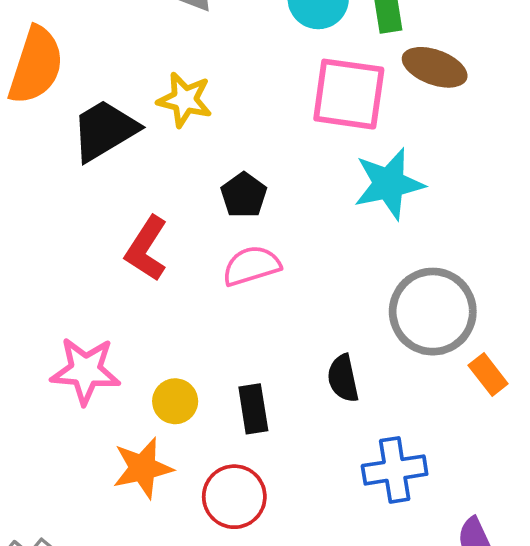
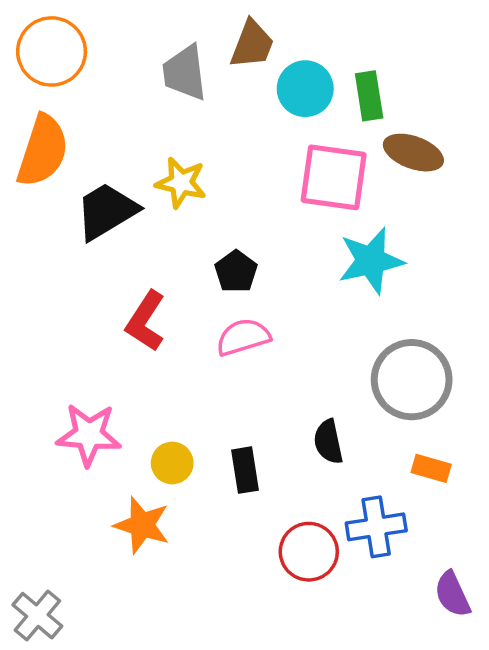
orange rectangle: (488, 375) -> (431, 468), moved, turned -36
orange star: (143, 468) -> (142, 525), turned 30
red circle: (234, 497) -> (309, 552), moved

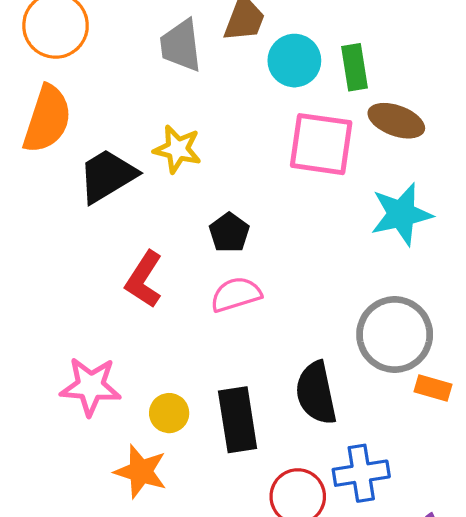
cyan star: (371, 261) -> (401, 214), moved
black semicircle: (328, 442) -> (316, 393), size x1.5
orange rectangle: (431, 468) -> (433, 388), moved
black rectangle: (245, 470) -> (238, 420), size x1.5

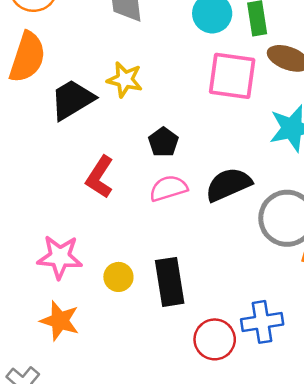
black semicircle: (316, 393) -> (228, 185), moved, turned 78
orange star: (141, 472) -> (60, 321), moved

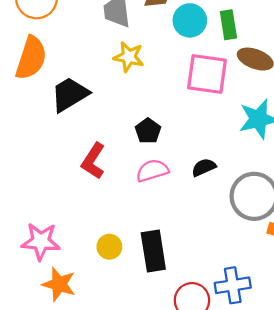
yellow star: (125, 80) -> (129, 57), moved
black semicircle: (228, 185) -> (204, 167), size x0.6
pink star: (60, 257) -> (41, 241), moved

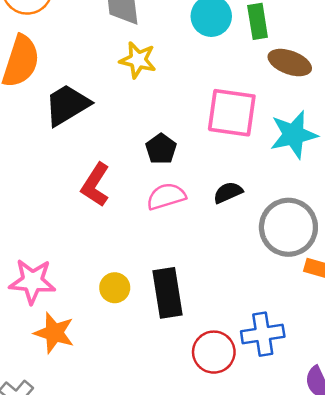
pink square: (207, 74) -> (232, 113), moved

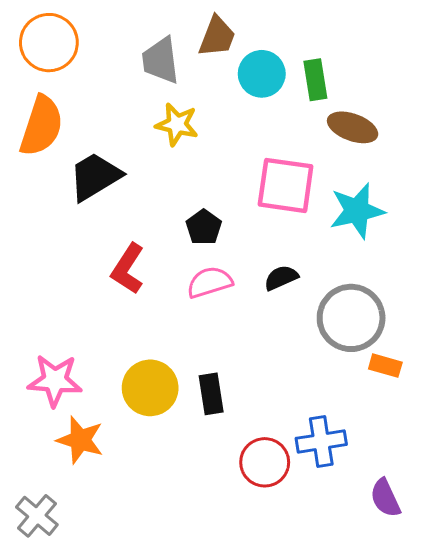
yellow circle: (115, 288) -> (150, 388), size x1.6
black rectangle: (167, 293) -> (211, 394), size x0.7

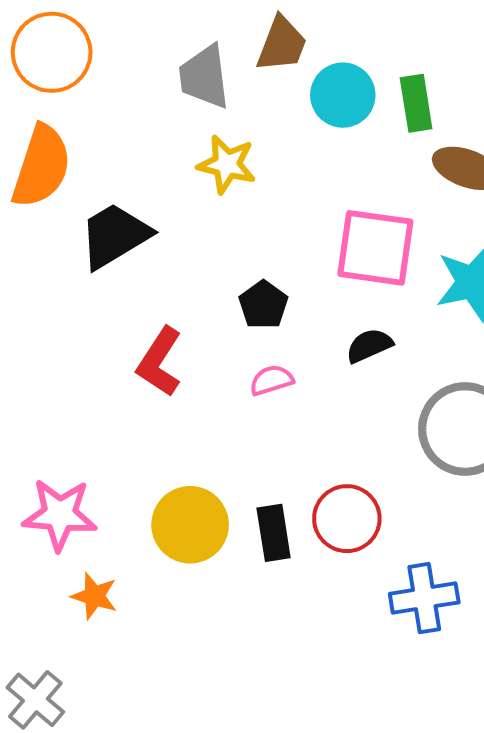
black semicircle: (281, 278) -> (369, 346), moved
pink semicircle: (210, 282) -> (272, 380), size x0.7
orange star: (80, 440) -> (94, 596), size x0.7
red circle: (265, 462) -> (347, 519), moved

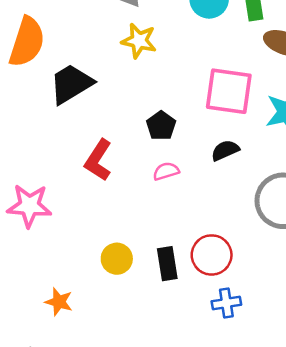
pink star: (60, 515) -> (29, 206), moved
yellow circle: (190, 525) -> (117, 259), size x0.7
blue cross: (424, 598) -> (226, 303), moved, size x0.7

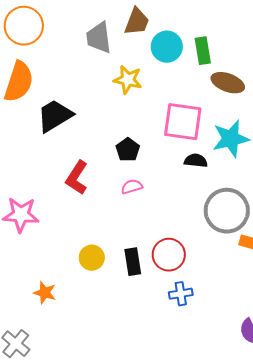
yellow star: (139, 41) -> (128, 80), moved
black semicircle: (225, 150) -> (196, 161), moved, turned 30

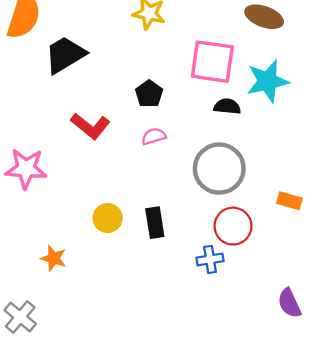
red L-shape: (77, 178) -> (90, 126), turned -84
gray circle: (227, 211) -> (219, 169), moved
red circle: (169, 255) -> (233, 226), moved

